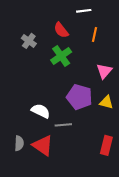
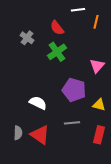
orange line: (94, 34) -> (96, 22), moved
yellow triangle: (106, 102) -> (99, 105), moved
gray line: (63, 125) -> (72, 123), moved

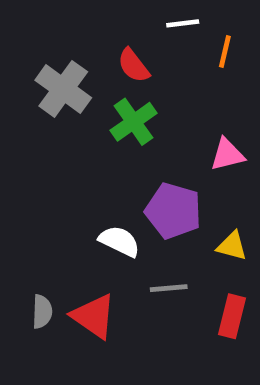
gray cross: (27, 38) -> (63, 89), size x1.6
pink triangle: (97, 66) -> (227, 155), turned 35
white semicircle: (38, 103) -> (119, 241), moved

